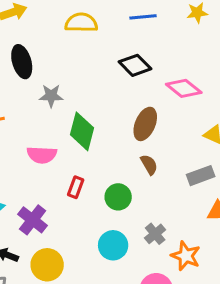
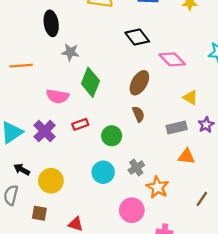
red rectangle: (76, 187) -> (80, 124), turned 42
purple cross: (33, 220) -> (45, 131), moved

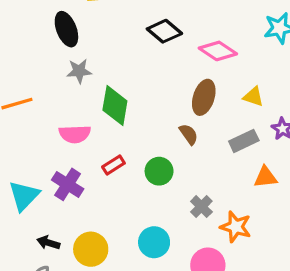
black ellipse: (51, 23) -> (66, 29), moved
brown ellipse: (139, 83) -> (204, 97), moved
cyan circle: (103, 172) -> (154, 242), moved

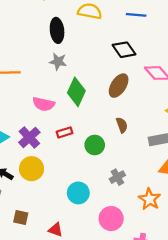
brown ellipse: (204, 97) -> (119, 86), moved
orange star: (236, 227) -> (150, 199), moved
yellow circle: (91, 249) -> (32, 169), moved

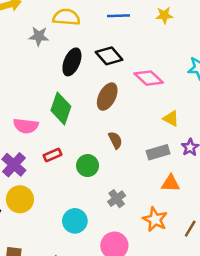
black ellipse: (57, 30) -> (72, 62), moved, turned 35
gray star: (58, 62) -> (39, 36), moved

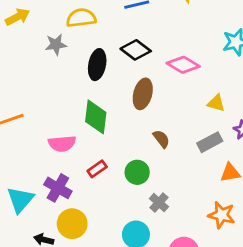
gray cross: (117, 199) -> (159, 203), moved

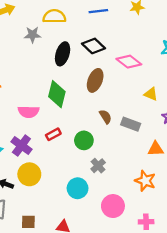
gray rectangle: (210, 142) -> (131, 124), moved, turned 42

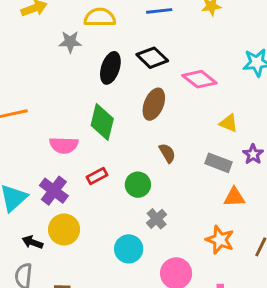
gray rectangle: (131, 124) -> (218, 163), moved

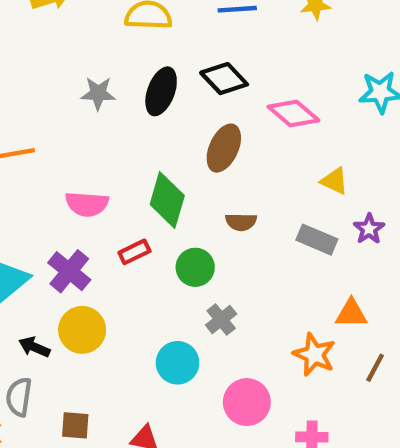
gray star: (70, 42) -> (98, 93), moved
green diamond: (102, 122) -> (167, 200), moved
brown semicircle: (167, 153) -> (241, 222), turned 120
orange triangle: (234, 197) -> (351, 313), moved

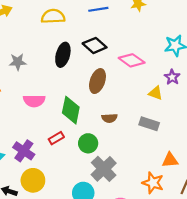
gray star: (98, 93) -> (18, 62), moved
pink semicircle: (87, 204) -> (34, 101), moved
purple star: (369, 229) -> (172, 77), moved
gray cross: (221, 320) -> (104, 169), size x1.6

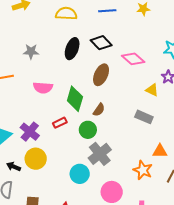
brown semicircle: (109, 118) -> (99, 110), moved, turned -56

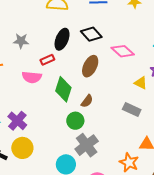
red rectangle: (60, 123) -> (47, 60), moved

